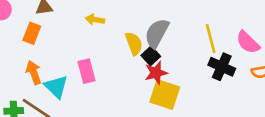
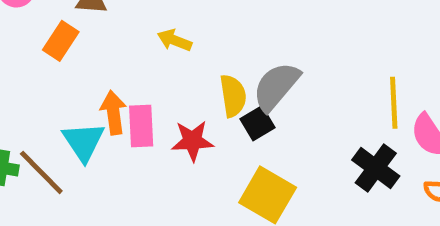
yellow line: (211, 39) -> (394, 103), moved
orange arrow: (34, 72) -> (113, 113), moved
red star: (156, 73) -> (192, 141), moved

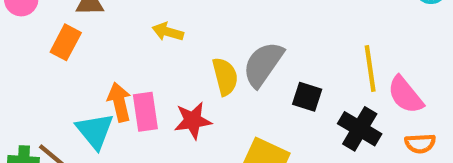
black square: (257, 123) -> (307, 97), moved, turned -36

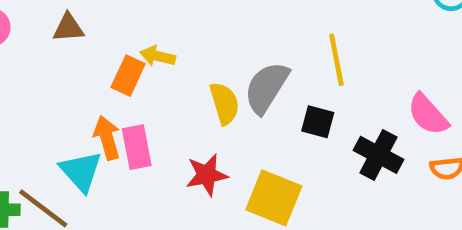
orange rectangle: (66, 42) -> (128, 76), moved
yellow line: (370, 69) -> (336, 60), moved
red star: (193, 121) -> (207, 175), moved

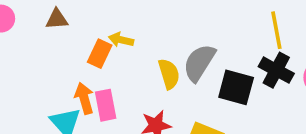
yellow line: (336, 60) -> (276, 30), moved
black square: (318, 122) -> (236, 87), size x1.5
black cross: (378, 155) -> (276, 70), moved

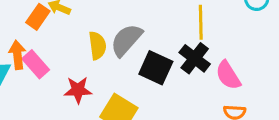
pink rectangle: (106, 105) -> (36, 64), turned -40

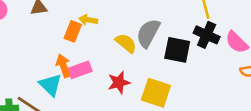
yellow semicircle: (97, 46) -> (126, 43), turned -30
pink rectangle: (36, 64) -> (80, 70), turned -55

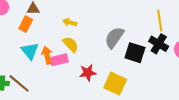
orange rectangle: (73, 31) -> (26, 24), moved
yellow semicircle: (126, 43) -> (71, 44), moved
cyan triangle: (50, 85) -> (30, 51), moved

